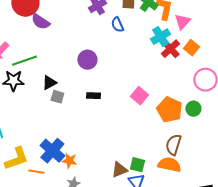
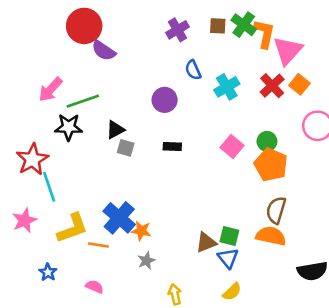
pink triangle: (182, 22) -> (288, 51), size x1.4
blue semicircle: (117, 25) -> (193, 70), moved
cyan cross: (160, 37) -> (227, 87), moved
green circle: (193, 109) -> (267, 141), moved

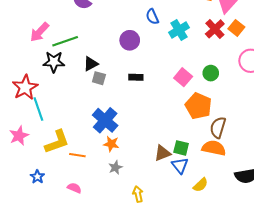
orange pentagon: (271, 165) -> (198, 106), moved
blue cross: (119, 218) -> (105, 120), moved
yellow semicircle: (232, 292) -> (200, 185), moved

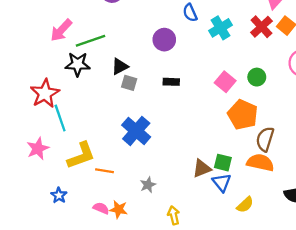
orange star: (111, 144) -> (119, 209), moved

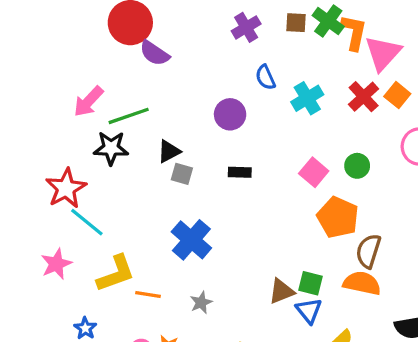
cyan line: (60, 118) -> (87, 222), turned -32
gray star: (148, 185) -> (201, 303), moved

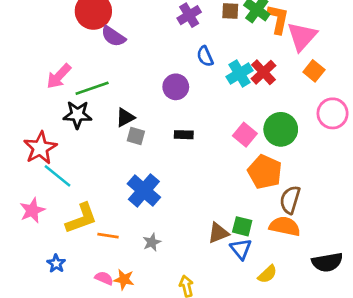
red cross: (364, 97) -> (263, 72), moved
green circle: (357, 166) -> (281, 129), size x1.6

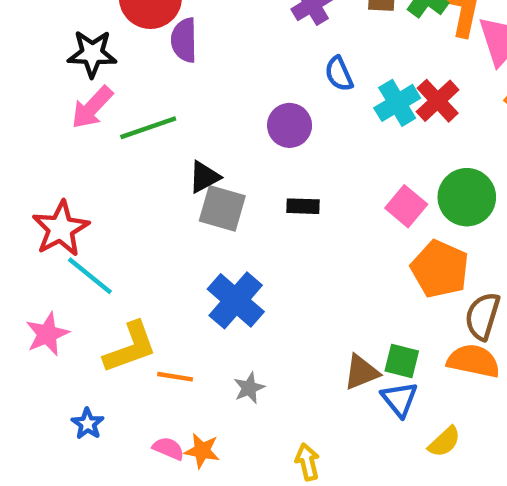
purple semicircle: (113, 36) -> (184, 40), turned 55
black star: (77, 115) -> (92, 54), moved
gray square: (136, 136) -> (222, 208), size x1.5

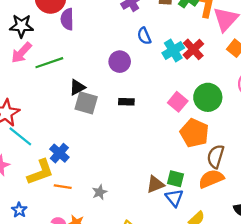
blue cross: (236, 300) -> (59, 153), moved, size x0.7
orange semicircle: (474, 361) -> (211, 179), turned -35

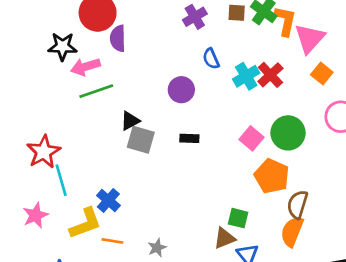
pink arrow: (21, 53) -> (85, 67), moved, turned 30
cyan line: (20, 136) -> (61, 180), turned 35
green square: (175, 179) -> (238, 218), moved
orange semicircle: (211, 179) -> (292, 232), turned -45

